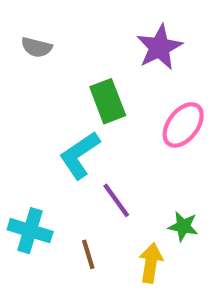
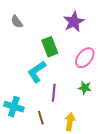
gray semicircle: (37, 47) -> (17, 22), turned 40
purple line: (116, 200) -> (54, 93), turned 42
green star: (183, 226) -> (85, 88), moved

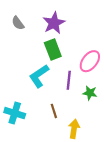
purple star: (74, 22) -> (54, 23), moved
purple line: (54, 93) -> (69, 80), moved
brown line: (41, 118) -> (54, 111), moved

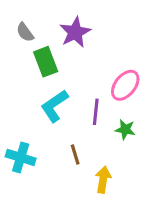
green rectangle: (53, 49) -> (46, 62), moved

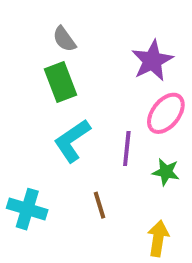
gray semicircle: (25, 32) -> (64, 39), moved
purple star: (75, 32) -> (152, 61), moved
yellow arrow: (103, 180) -> (158, 238), moved

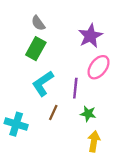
green rectangle: (60, 82) -> (36, 49), turned 50
green star: (166, 172) -> (88, 114), moved
brown line: (99, 205) -> (53, 112), moved, turned 42

